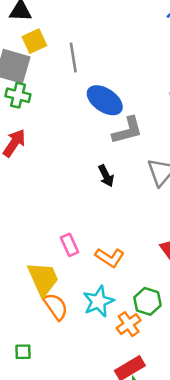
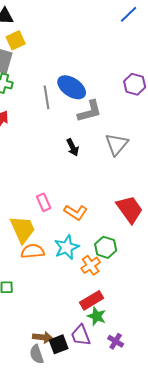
gray line: (73, 57) -> (47, 97), moved
orange semicircle: (56, 306) -> (33, 251), turned -60

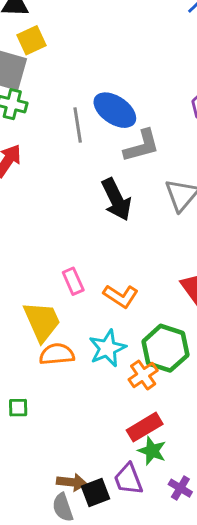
black arrow: (73, 147) -> (116, 199), size x1.6
green hexagon: (106, 247) -> (165, 348), size x1.4

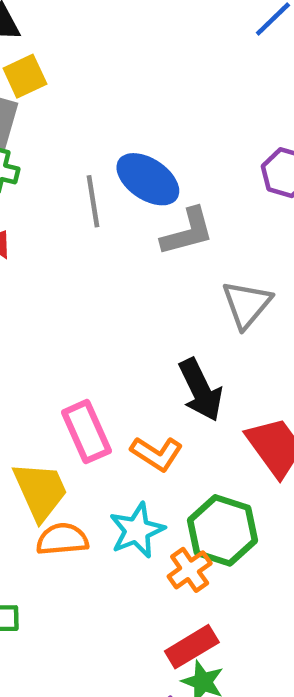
black arrow: (116, 199) -> (201, 390), moved
pink rectangle: (73, 281) -> (86, 432), size x1.5

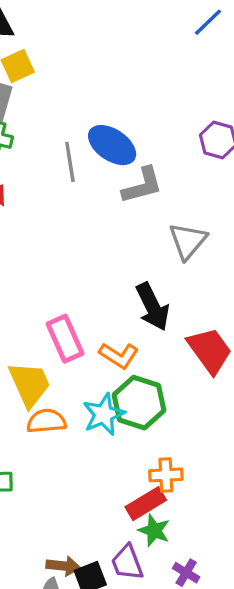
green hexagon: (222, 530) -> (139, 403), moved
orange cross: (190, 570) -> (166, 475), moved, turned 32

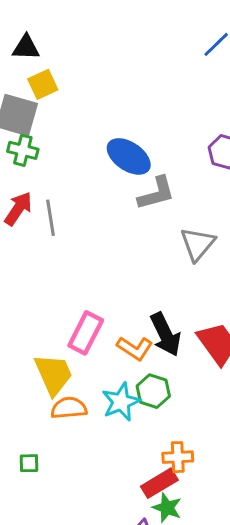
gray line: (70, 162) -> (50, 218), moved
black arrow: (152, 307) -> (165, 334), moved
pink rectangle: (65, 339) -> (86, 333), turned 51
green hexagon: (139, 403) -> (153, 391), size x0.7

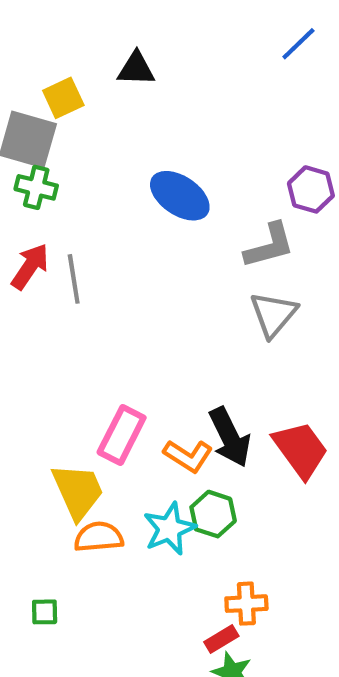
black triangle: (26, 48) -> (136, 69), moved
gray L-shape: (156, 193) -> (269, 246), moved
red rectangle: (159, 483) -> (221, 639), size x0.7

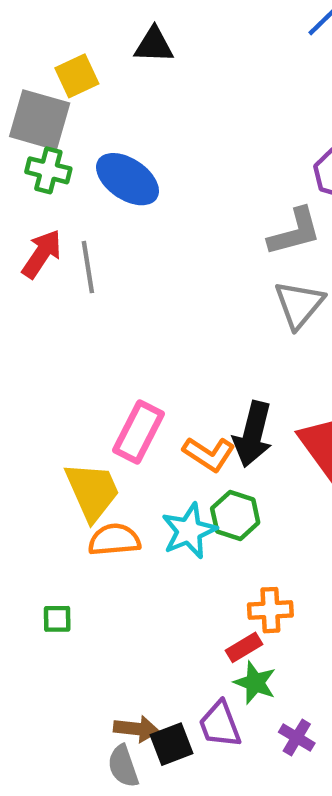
blue ellipse: (180, 196) -> (128, 179), moved
black arrow: (230, 437) -> (253, 434), turned 40

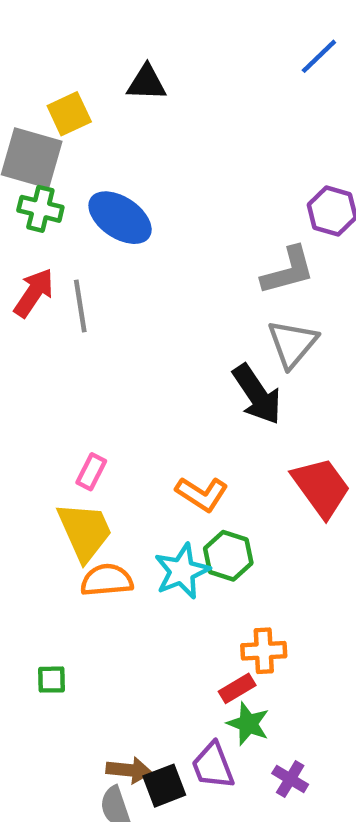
pink rectangle: (138, 432) -> (91, 472), moved, size x0.6
black arrow: (253, 434) -> (257, 394), moved, turned -48
green square: (57, 619) -> (51, 680), moved

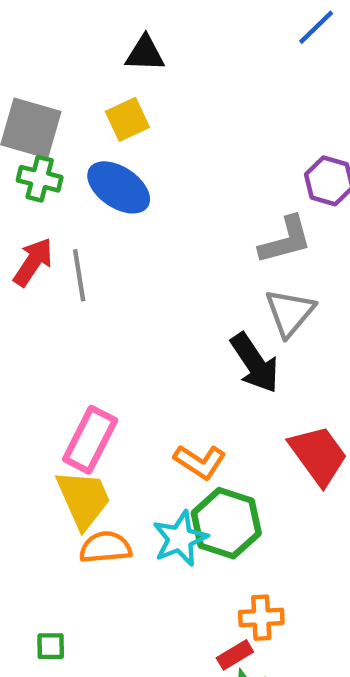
yellow square: (69, 114) -> (127, 119), moved
pink rectangle: (91, 472) -> (90, 440), size x1.8
green hexagon: (228, 556) -> (226, 523), size x1.4

